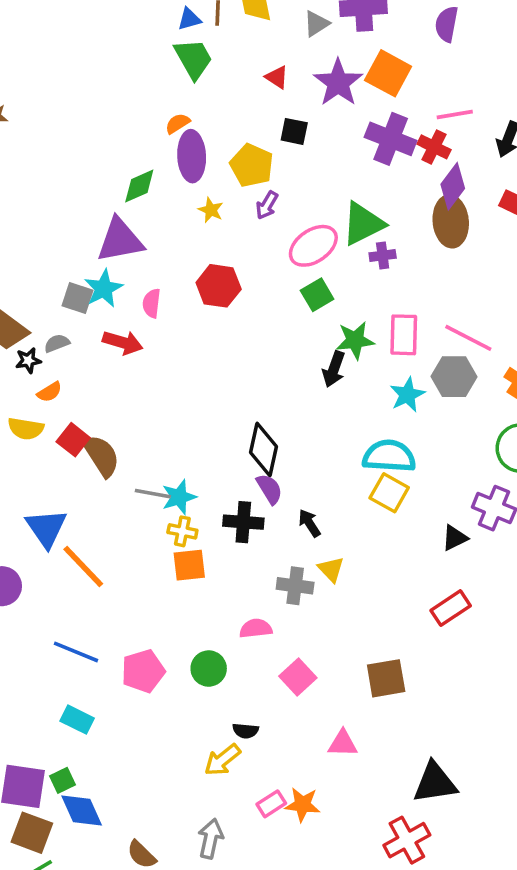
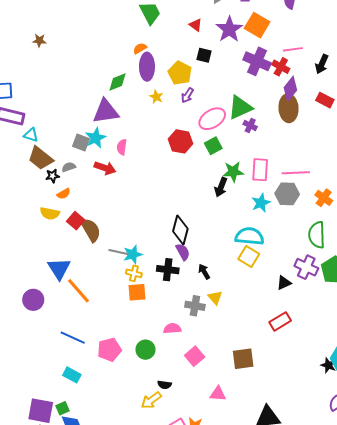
purple cross: (383, 256) -> (250, 126), turned 32
red hexagon: (219, 286) -> (181, 141), moved
pink line: (468, 338) -> (296, 173), turned -32

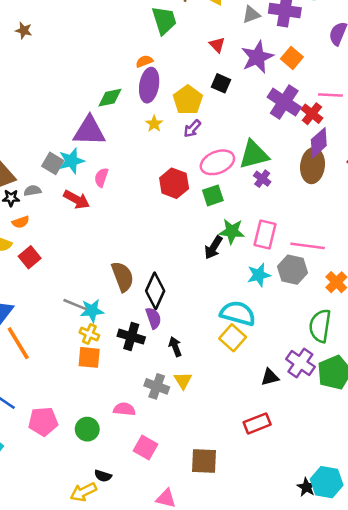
orange square: (257, 25) -> (292, 58), size x0.7
brown semicircle: (91, 230) -> (123, 277), moved
pink square: (195, 356) -> (146, 448), turned -30

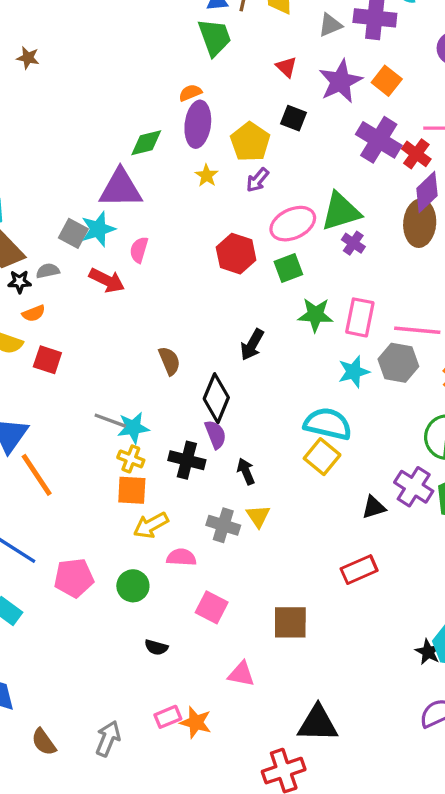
black arrow: (213, 247) -> (252, 345), moved
red square: (30, 257) -> (47, 360), turned -30
brown semicircle: (123, 277) -> (169, 361), moved, size x0.7
yellow arrow: (83, 492) -> (151, 525), moved

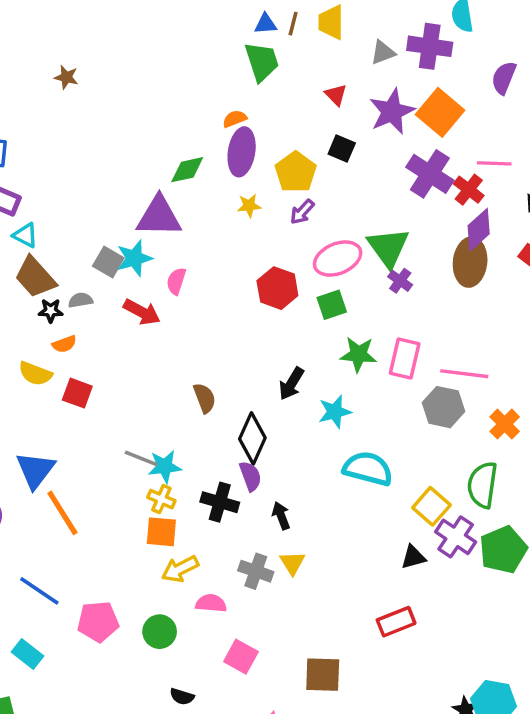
orange square: (387, 81) -> (440, 112), size x1.5
yellow star: (207, 176) -> (249, 206), turned 30
green triangle: (341, 212) -> (388, 247), turned -51
cyan star: (354, 372) -> (335, 412), moved
yellow square: (322, 457) -> (431, 506), moved

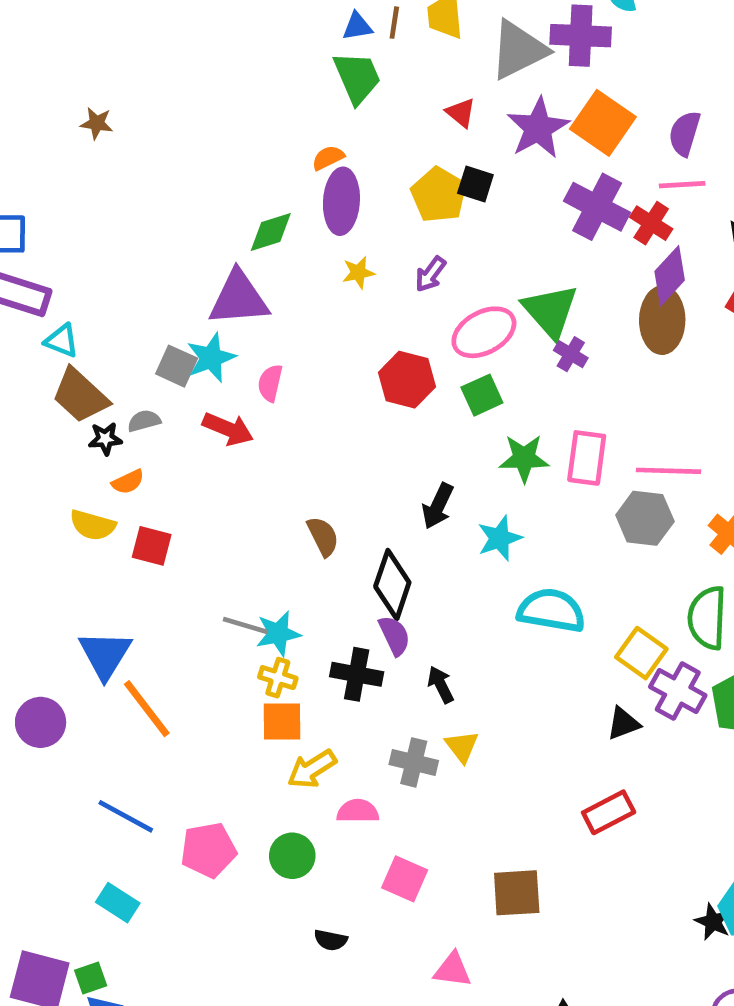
gray triangle: (383, 52) -> (519, 50), size x1.8
purple semicircle: (504, 78) -> (685, 133), moved
yellow pentagon: (296, 172) -> (439, 195), moved

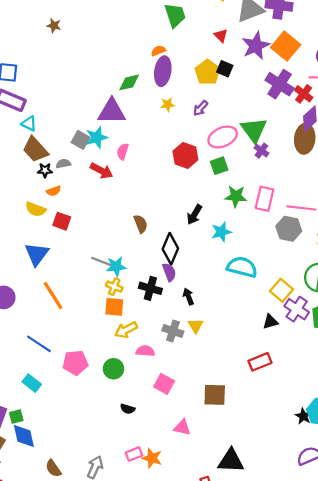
blue triangle: (105, 655) -> (37, 254), moved

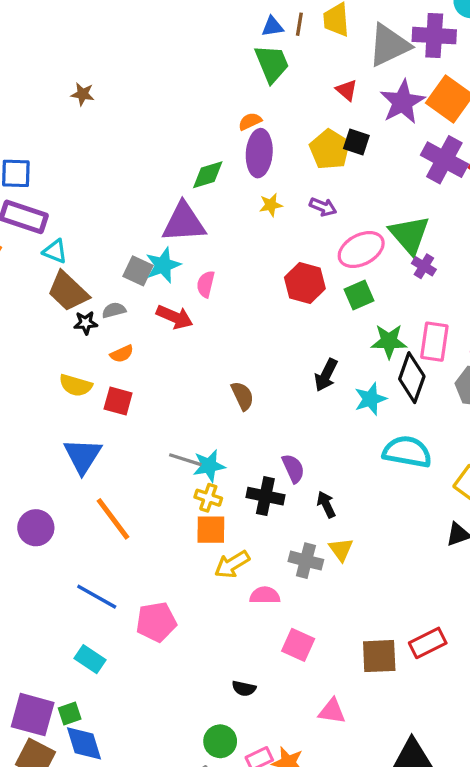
purple arrow: (200, 108) -> (323, 207), turned -105
orange semicircle: (54, 191) -> (122, 354), moved
black diamond: (170, 249) -> (412, 378), moved
red rectangle: (260, 362) -> (428, 643), moved
green circle: (113, 369) -> (220, 741), moved

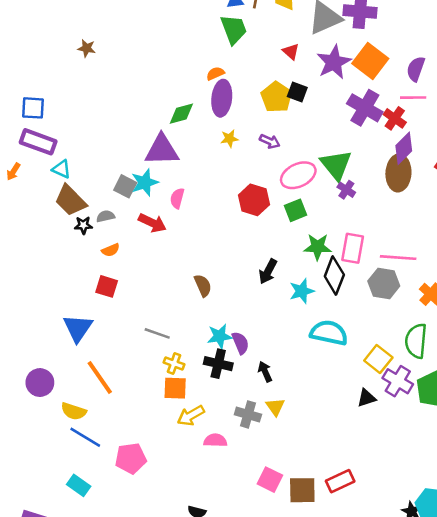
yellow semicircle: (76, 385) -> (74, 411), moved
cyan star: (209, 466) -> (220, 336), moved
pink square: (298, 645) -> (270, 480), moved

